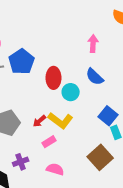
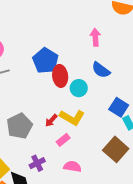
blue pentagon: (22, 62) -> (45, 61), moved

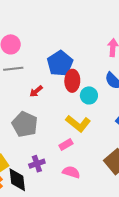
red arrow: (51, 120) -> (36, 91), moved
gray pentagon: (19, 126) -> (25, 124), turned -30

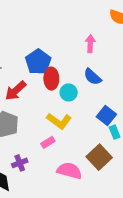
red arrow: (36, 91) -> (16, 91), size x1.6
pink semicircle: (71, 172) -> (69, 171), moved, size x1.4

